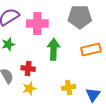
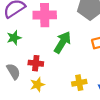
green arrow: (53, 49) -> (62, 42), turned 30

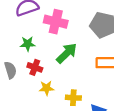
green star: (14, 38) -> (28, 44), moved
yellow star: (37, 85) -> (47, 88), moved

